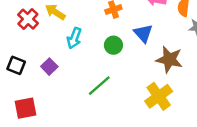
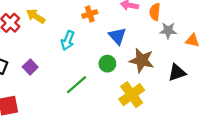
cyan arrow: (74, 38) -> (68, 40), moved
green circle: (113, 45) -> (107, 64), moved

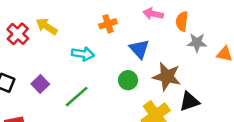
cyan arrow: (68, 40) -> (83, 54), turned -102
black triangle: (177, 73) -> (189, 102), moved
green line: (77, 85) -> (77, 97), moved

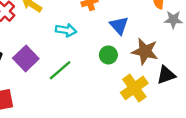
purple square: (40, 84) -> (26, 58), size x1.5

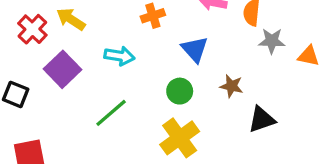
brown star: (145, 51) -> (232, 86), size x0.6
purple square: (26, 58) -> (63, 69), moved
yellow cross: (134, 88) -> (180, 138), moved

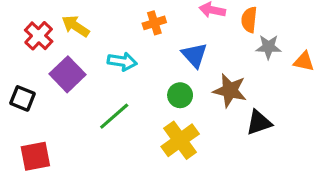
brown star: (232, 86) -> (230, 90), size x1.5

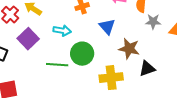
green circle: (180, 95) -> (82, 54), moved, size x1.5
green line: (114, 116) -> (57, 65), turned 45
yellow cross: (180, 140) -> (111, 78), moved, turned 30

